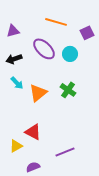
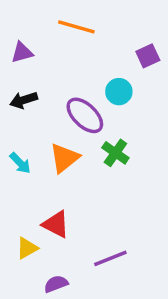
orange line: (56, 22) -> (76, 27), moved
purple ellipse: (44, 49) -> (85, 115), moved
cyan arrow: (17, 83) -> (20, 163), moved

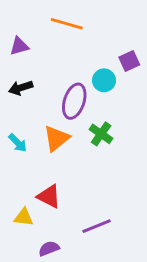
purple square: (148, 56) -> (129, 61), moved
purple ellipse: (85, 115) -> (74, 101), turned 64
yellow triangle: (27, 248) -> (24, 217), turned 36

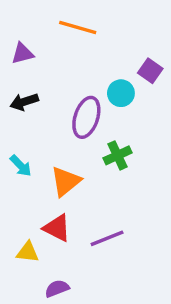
purple square: (129, 61) -> (150, 71), turned -30
green cross: (101, 134) -> (117, 155), turned 30
orange triangle: (56, 138) -> (66, 181), moved
purple line: (97, 226) -> (107, 238), moved

